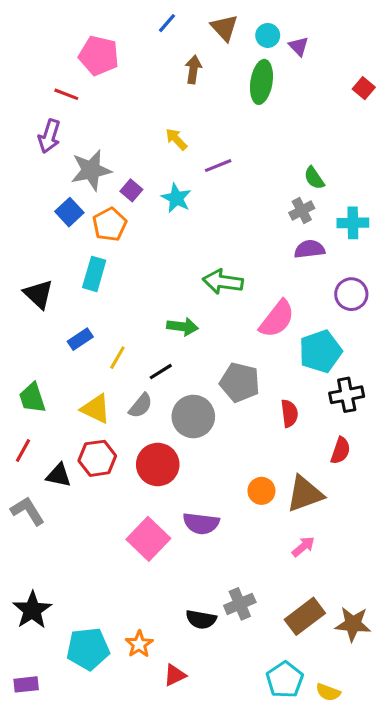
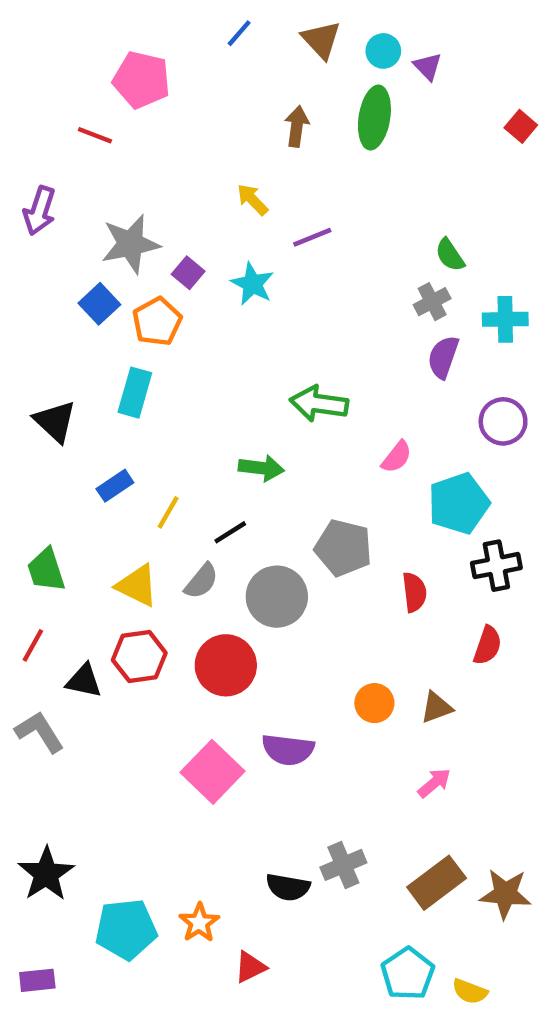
brown arrow: (193, 70) -> (297, 126), moved
purple arrow: (49, 136) -> (40, 211), moved
purple semicircle: (309, 249) -> (443, 357), turned -64
pink semicircle: (277, 319) -> (397, 457), size x0.6
brown triangle: (305, 494) -> (437, 708), size x0.6

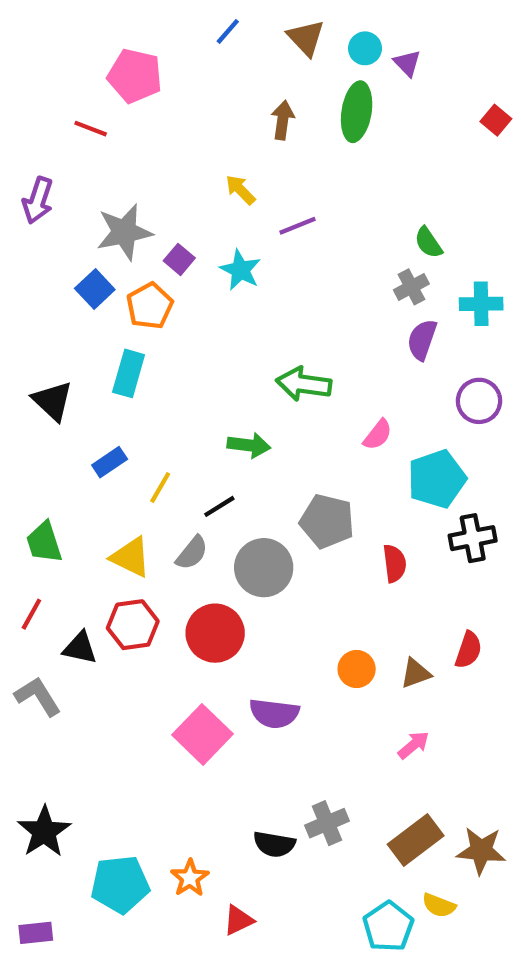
red semicircle: (488, 645) -> (468, 650), moved
yellow semicircle: (470, 991) -> (439, 905), moved

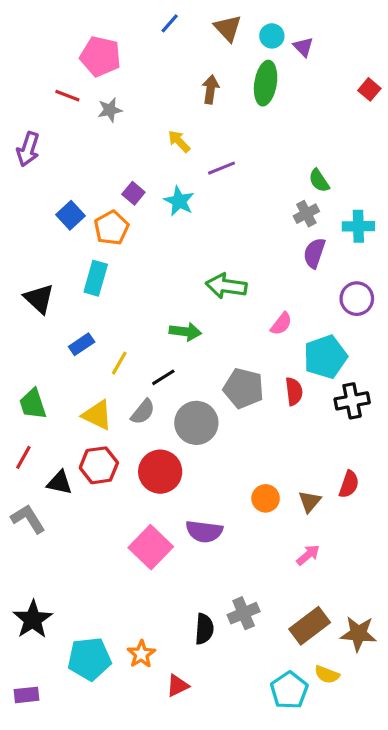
gray star: (124, 232) -> (110, 110), moved, size x0.6
red semicircle: (395, 563) -> (294, 391), moved
brown triangle: (416, 673) -> (310, 502), turned -30
black semicircle: (274, 844) -> (204, 629), turned -96

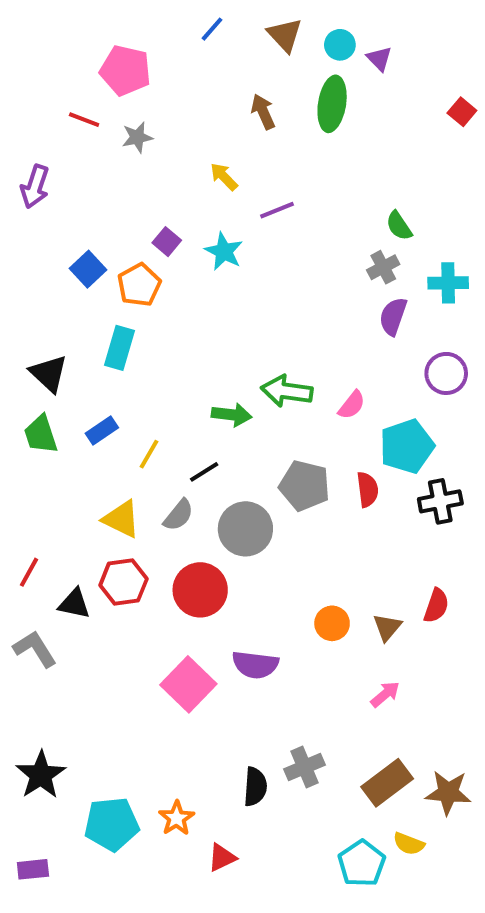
brown arrow: (211, 89) -> (263, 112), turned -32
green arrow: (226, 286) -> (287, 391), moved
green trapezoid: (33, 404) -> (41, 434), moved

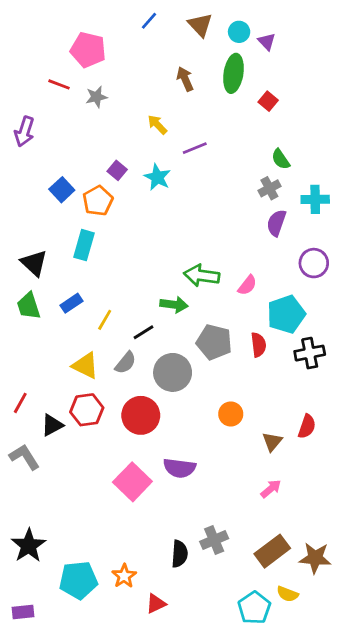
red square: (462, 112) -> (268, 101), moved
green arrow: (232, 415) -> (174, 305), moved
black triangle: (74, 604) -> (52, 425), turned -40
orange circle: (332, 623) -> (231, 414), moved

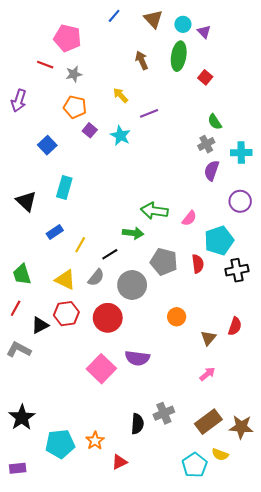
orange pentagon: (98, 201) -> (75, 107), moved, turned -30
green trapezoid: (29, 306) -> (22, 274), moved
gray L-shape: (24, 457) -> (19, 350), turned -30

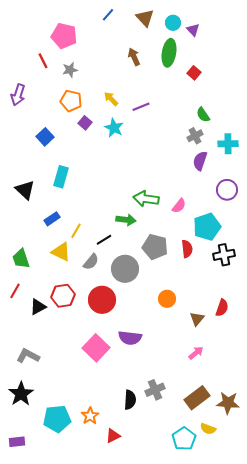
red line: (45, 65) -> (43, 61), turned 42
yellow arrow: (120, 95) -> (111, 99), moved
yellow triangle: (65, 280) -> (61, 252), moved
gray L-shape: (19, 350) -> (28, 356), moved

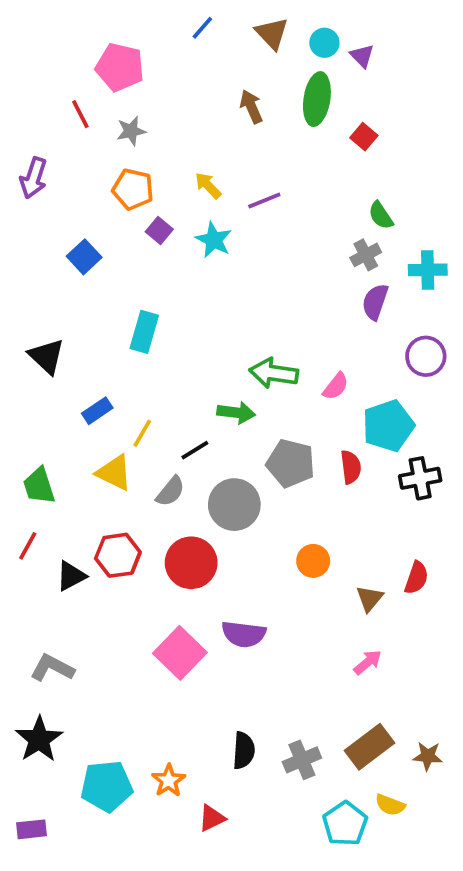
cyan rectangle: (61, 177) -> (144, 332), moved
gray cross: (155, 390) -> (302, 760), moved
brown star: (228, 403) -> (428, 756), size x0.7

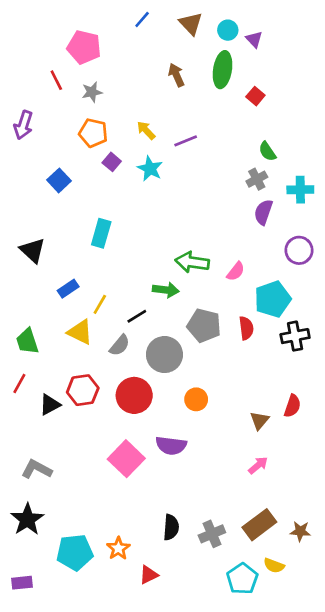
orange circle: (313, 561) -> (196, 399), moved

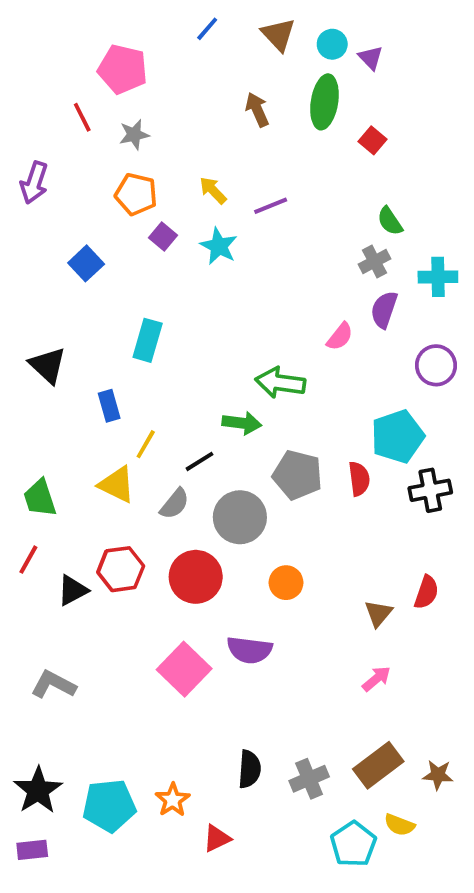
pink semicircle: (236, 271) -> (340, 336), moved
blue rectangle: (68, 289) -> (109, 406), moved, turned -72
black star: (27, 519) -> (38, 790), moved

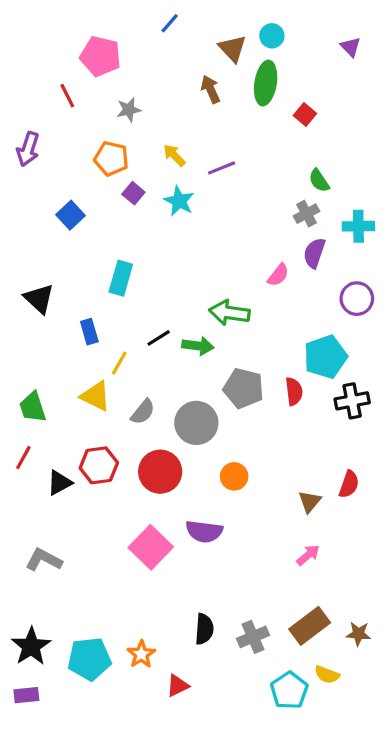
brown triangle: (278, 35) -> (233, 48), moved
purple triangle: (371, 58) -> (351, 47), moved
gray star: (134, 135) -> (129, 110), moved
black line: (200, 461) -> (159, 338), moved

